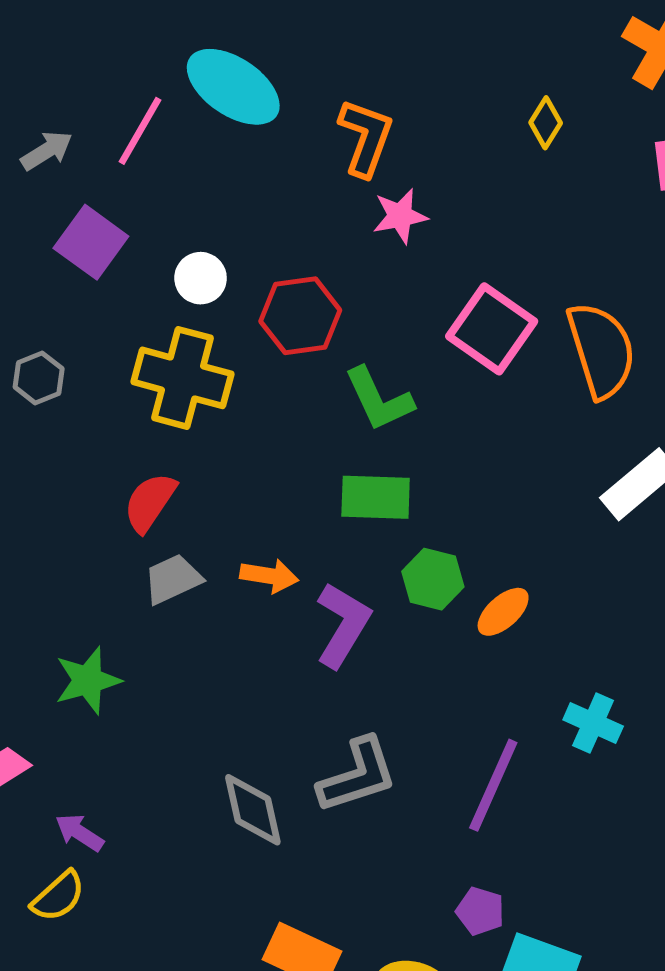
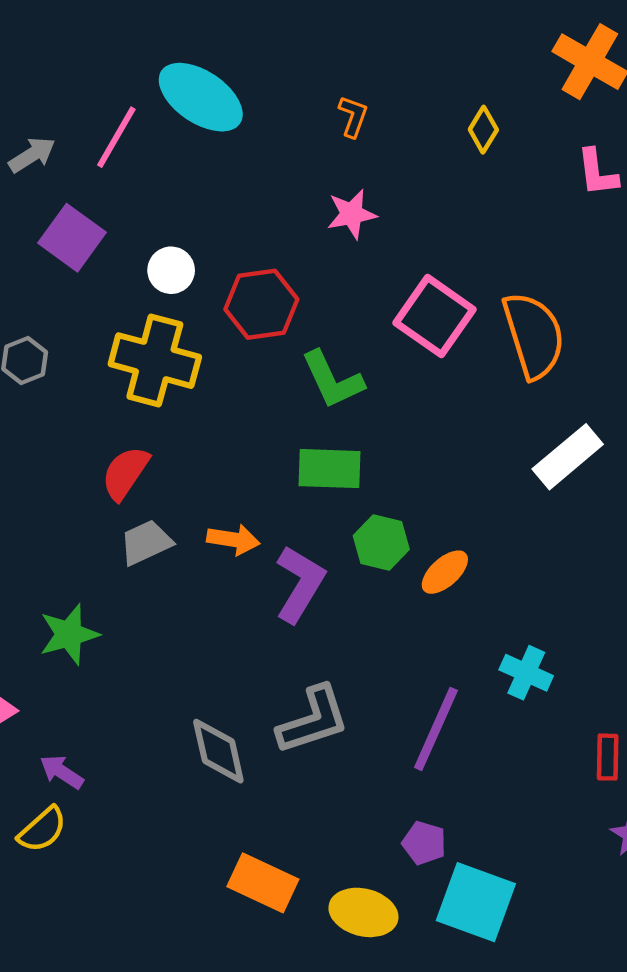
orange L-shape: (366, 137) -> (353, 116), moved, size x0.6

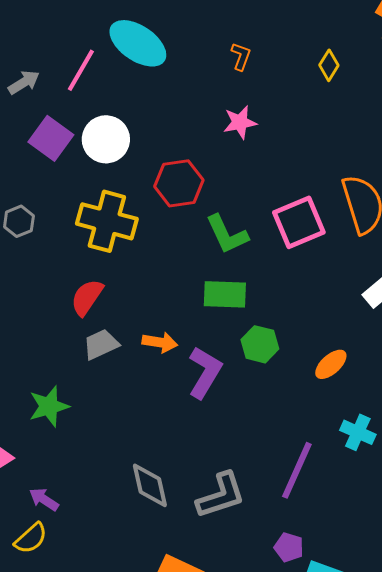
white circle: (171, 270) -> (106, 139), moved, size x1.5
pink square: (434, 316) -> (299, 222), moved, turned 32
orange ellipse: (445, 572) -> (331, 364), moved
gray L-shape: (313, 720) -> (221, 495), moved

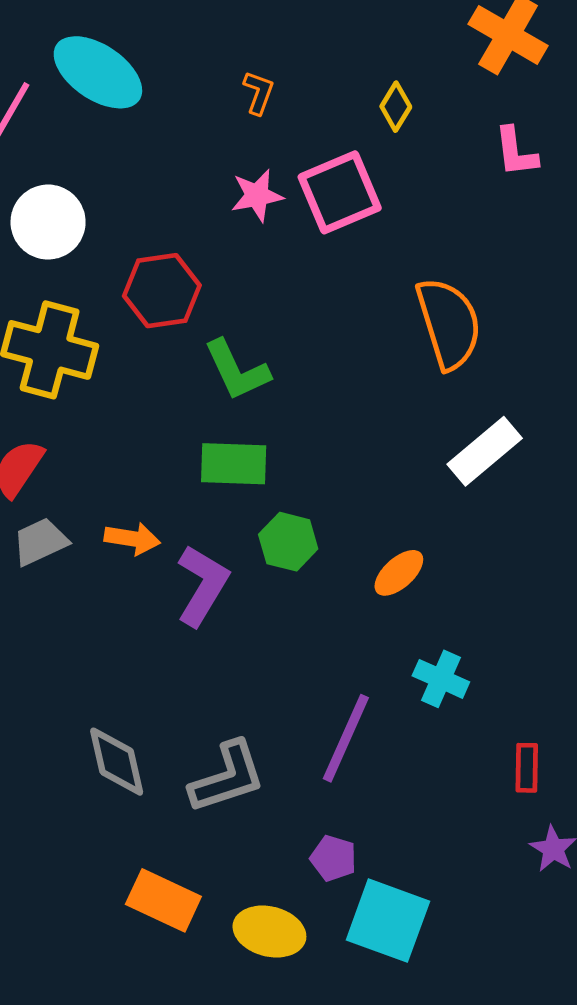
pink square: (299, 222) -> (340, 192), moved

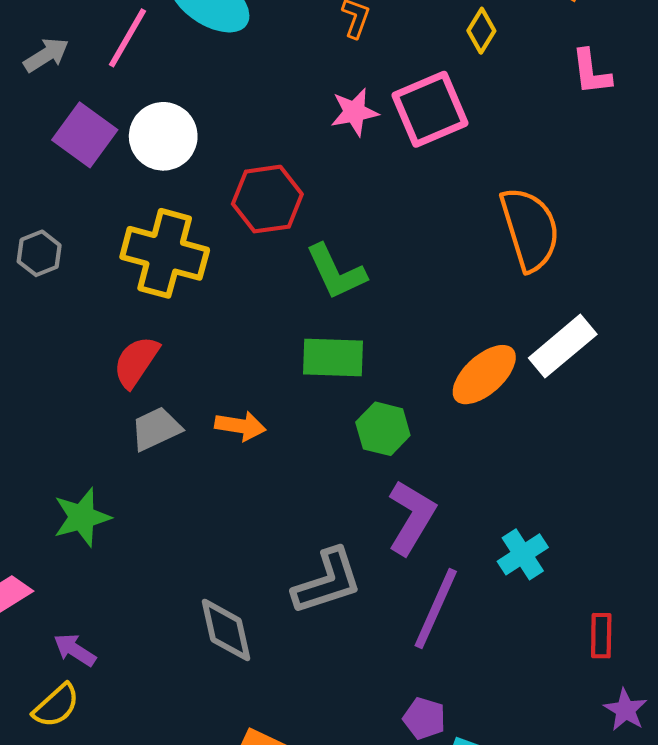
orange ellipse: (399, 573) -> (484, 375), moved, size x1.4
purple L-shape: (202, 585) -> (411, 517), moved
cyan cross: (441, 679) -> (523, 554), turned 33
gray L-shape: (227, 777) -> (327, 581), moved

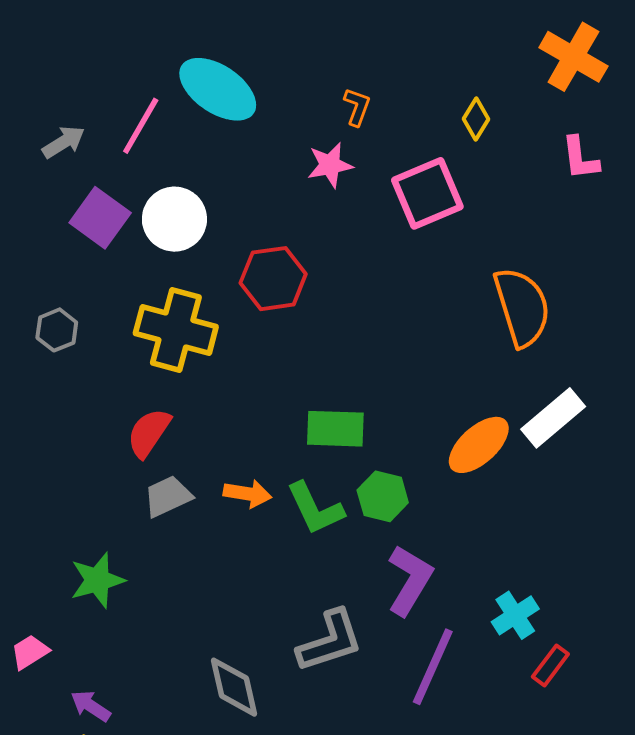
pink star: (354, 112) -> (330, 165), moved
green L-shape: (336, 272) -> (315, 509), moved
red rectangle: (601, 636) -> (550, 665), moved, turned 36

